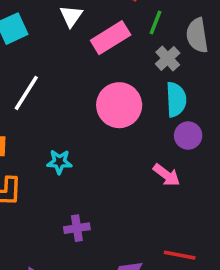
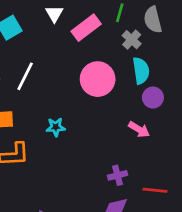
purple cross: (77, 228) -> (118, 175), moved

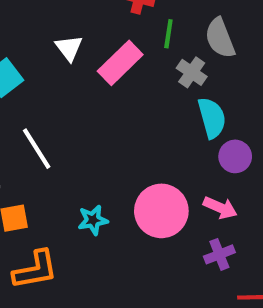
white line: (25, 76) -> (37, 149), turned -52
pink circle: (98, 79) -> (161, 211), moved
purple cross: (118, 175) -> (219, 254), moved

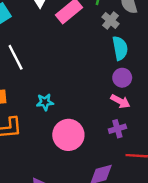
purple circle: (235, 156) -> (122, 78), moved
pink circle: (161, 211) -> (68, 135), moved

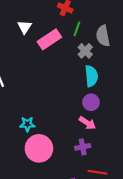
cyan star: (45, 102) -> (27, 124), moved

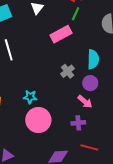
green line: (77, 29) -> (76, 14), moved
pink rectangle: (49, 39) -> (61, 34), moved
gray cross: (85, 51) -> (68, 71), moved

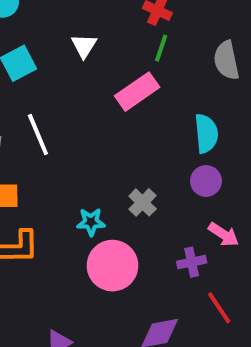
gray cross: (68, 71) -> (143, 202), moved
pink arrow: (85, 102) -> (224, 235), moved
red line: (89, 147) -> (219, 308), turned 48

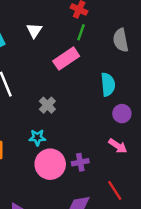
purple circle: (206, 181) -> (122, 114), moved
gray cross: (143, 202) -> (47, 105), moved
purple cross: (192, 262) -> (80, 162), moved

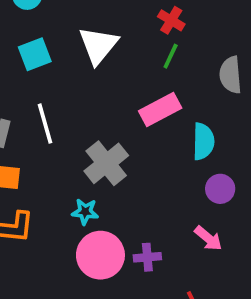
white triangle: (34, 30) -> (98, 45), size x1.6
pink rectangle: (66, 59) -> (160, 110), moved
gray cross: (47, 105) -> (106, 163), size x1.6

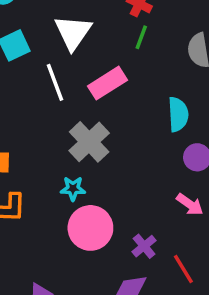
pink rectangle: (160, 110) -> (108, 83), moved
white line: (45, 124) -> (55, 82), moved
purple cross: (147, 257) -> (144, 246), moved, turned -30

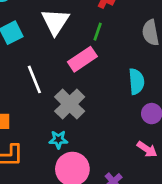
green line: (141, 37) -> (98, 32), moved
white line: (55, 82) -> (34, 79), moved

